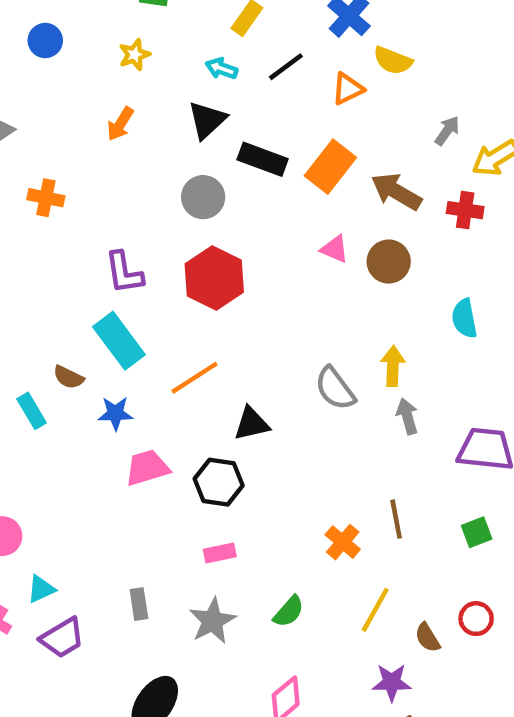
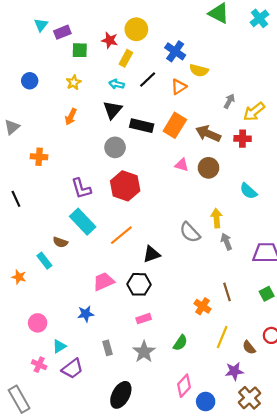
cyan semicircle: (464, 318) -> (248, 191), turned -30
blue star: (115, 413) -> (86, 314), moved

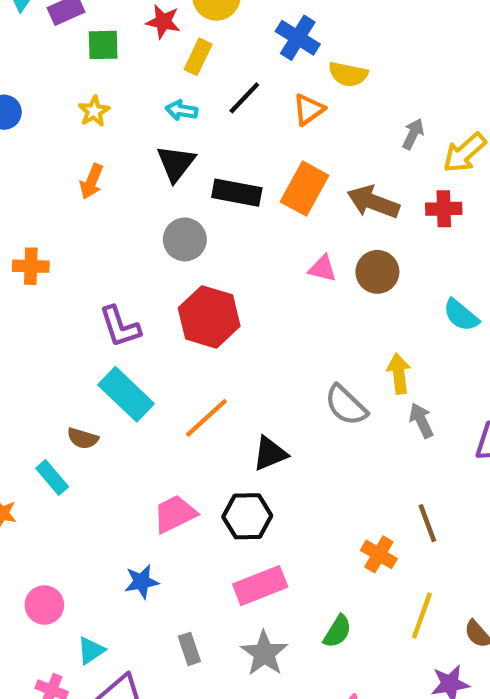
pink rectangle: (144, 319) -> (260, 586), size x1.6

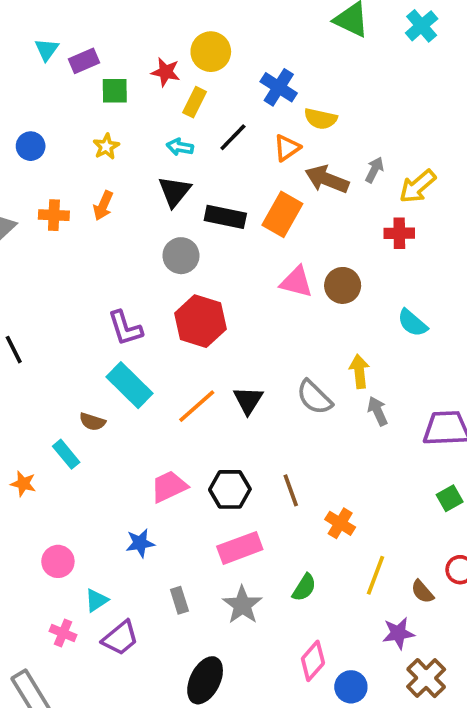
brown arrow: (373, 202) -> (327, 179), moved
orange cross: (31, 266) -> (54, 215), moved
pink triangle: (322, 269) -> (296, 282), size x1.4
black triangle: (270, 454) -> (248, 400), moved, turned -36
brown line: (427, 523) -> (291, 490), moved

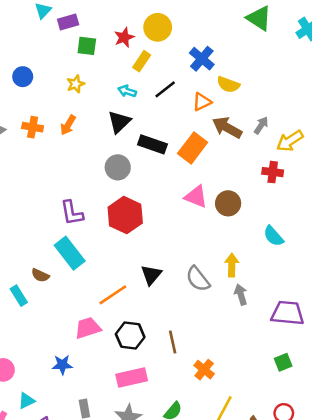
red star: (166, 72) -> (124, 37), turned 30
orange line: (197, 406) -> (113, 295), moved

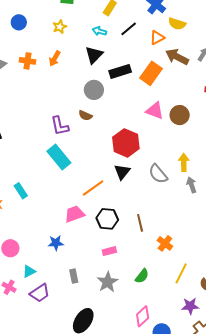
black rectangle: (152, 144) -> (120, 71), turned -35
red hexagon: (125, 215) -> (126, 143), moved
brown semicircle: (40, 275) -> (85, 115), moved
pink rectangle: (132, 377) -> (109, 251), size x0.6

